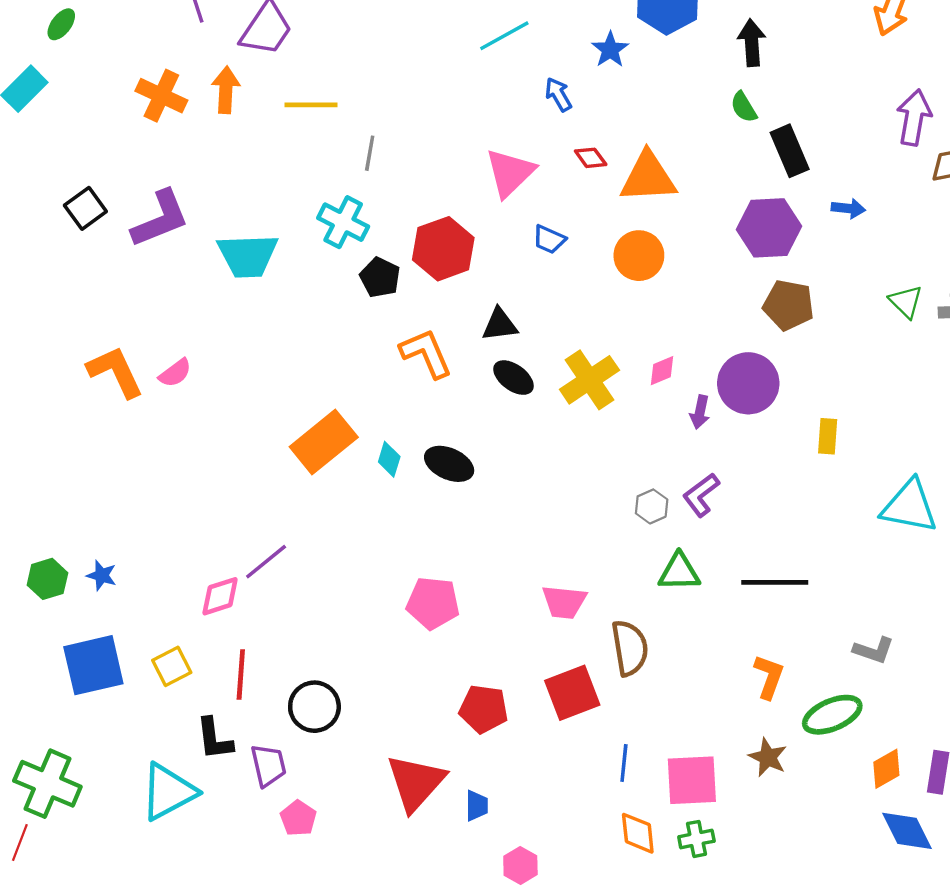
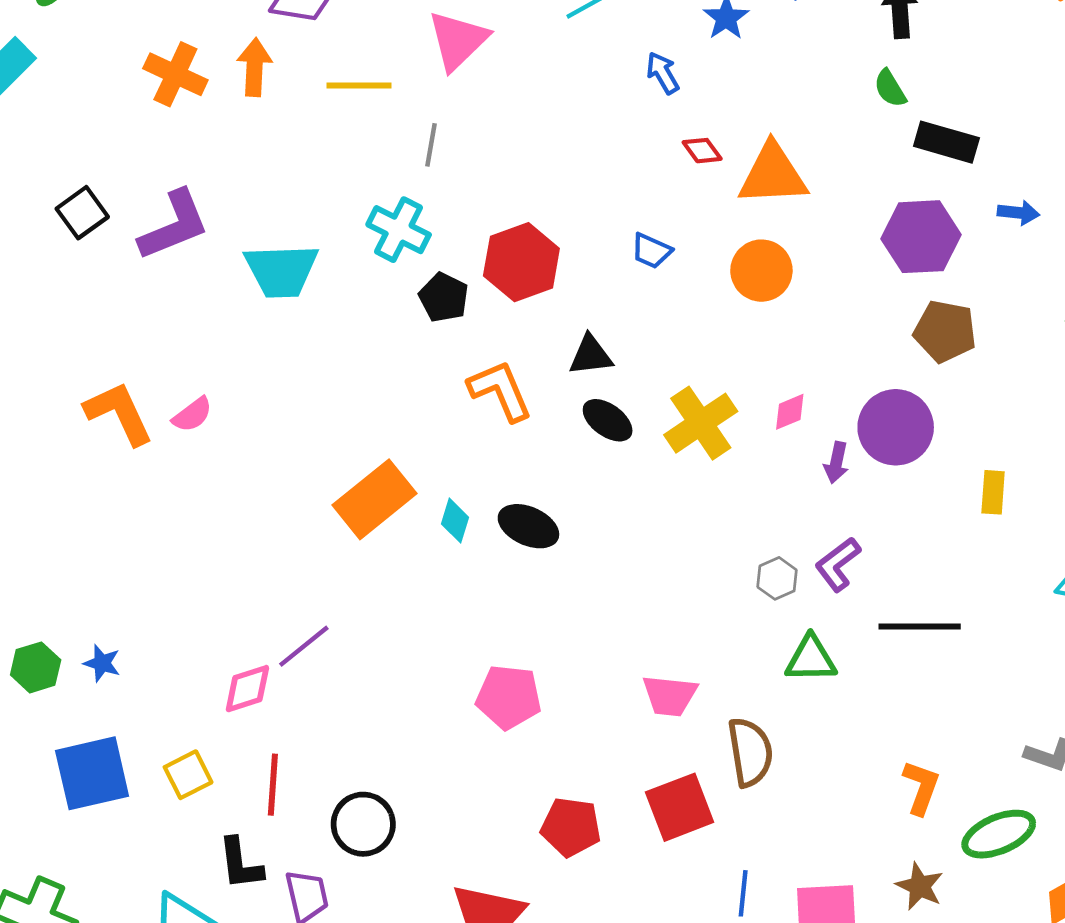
black rectangle: (790, 151) -> (946, 142), turned -51
pink triangle: (510, 173) -> (458, 40), moved
black line: (775, 582) -> (920, 626), moved

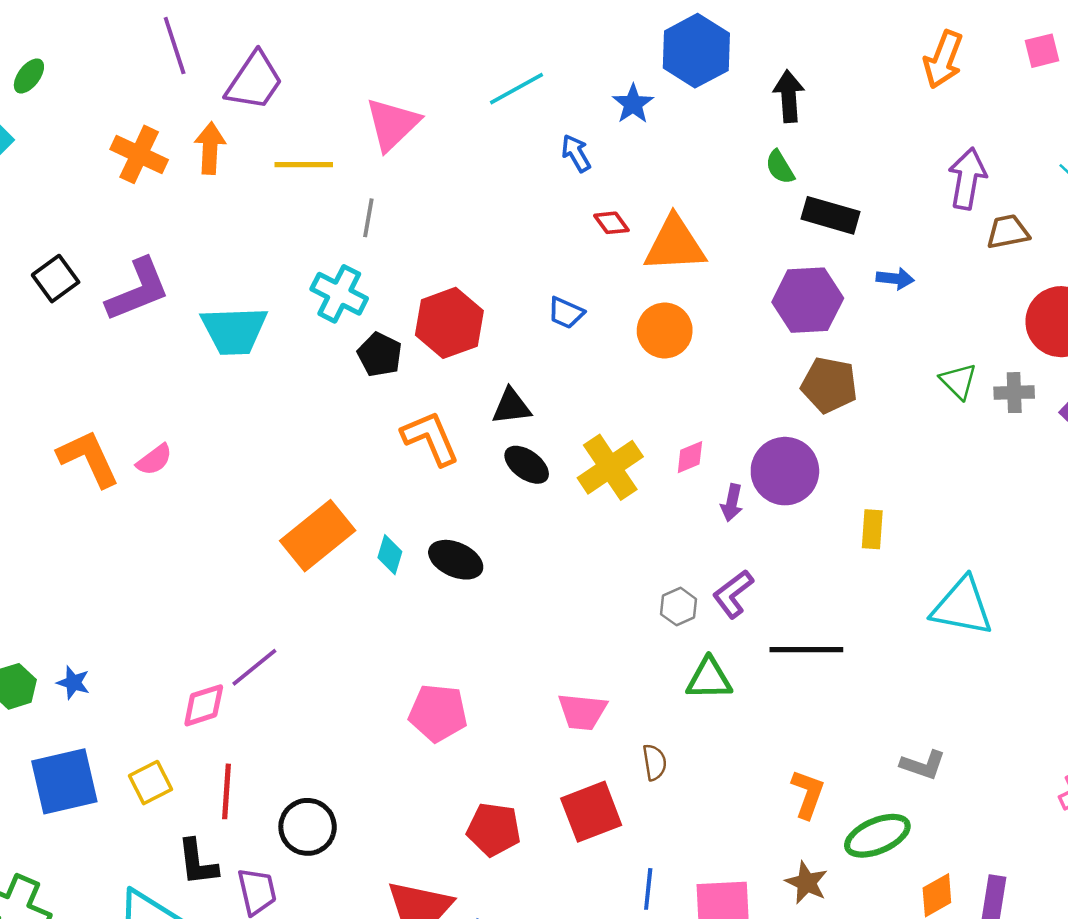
brown semicircle: (750, 752) -> (655, 762), size x0.6

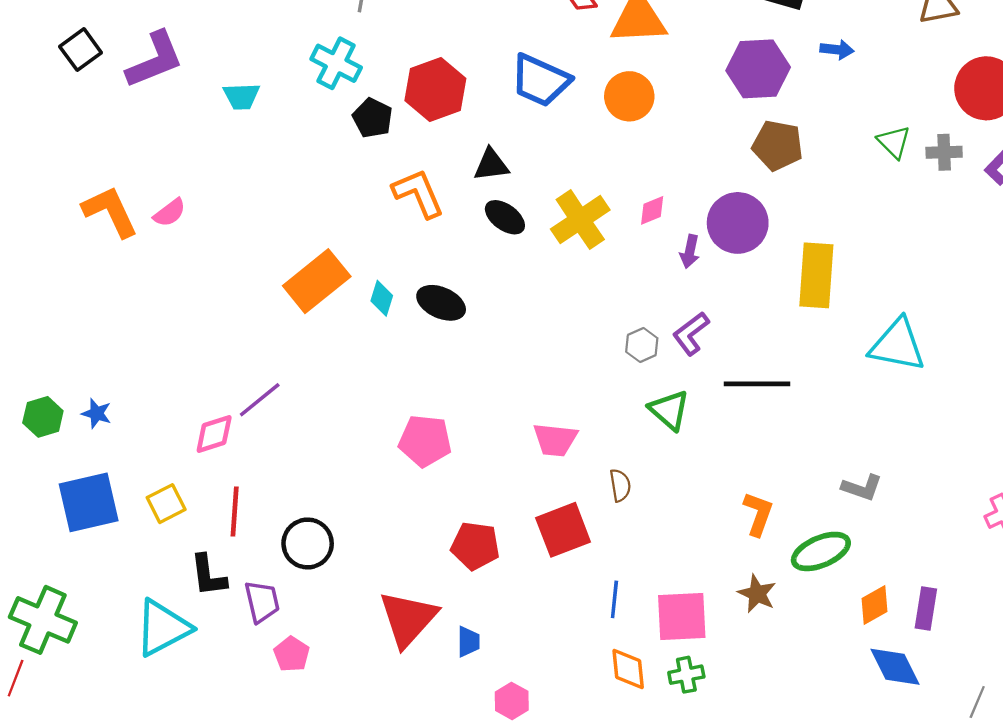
blue trapezoid: (566, 313) -> (540, 80), size x1.8
cyan trapezoid: (234, 331) -> (241, 96), size x0.6
yellow rectangle: (872, 529) -> (816, 275), size x1.8
green triangle: (709, 679) -> (669, 410), turned 42

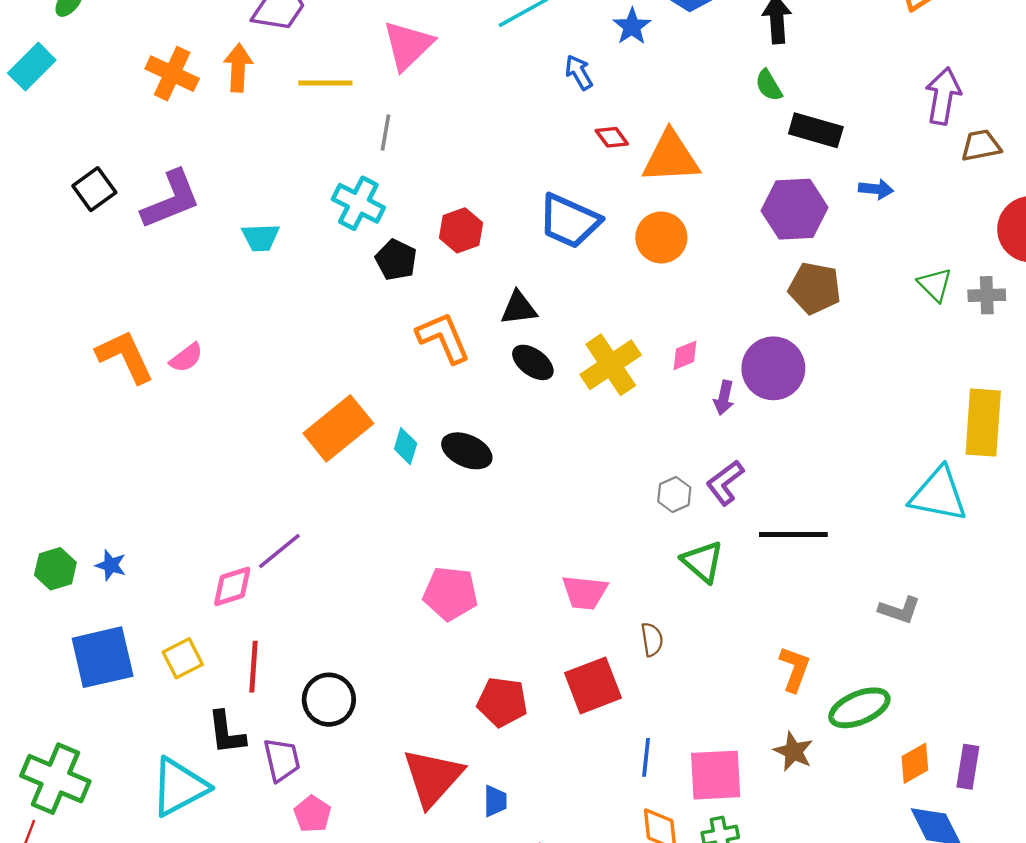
red hexagon: (435, 89) -> (461, 230), size x0.7
yellow rectangle: (816, 275) -> (983, 423), moved
gray L-shape: (862, 488) -> (900, 610), moved

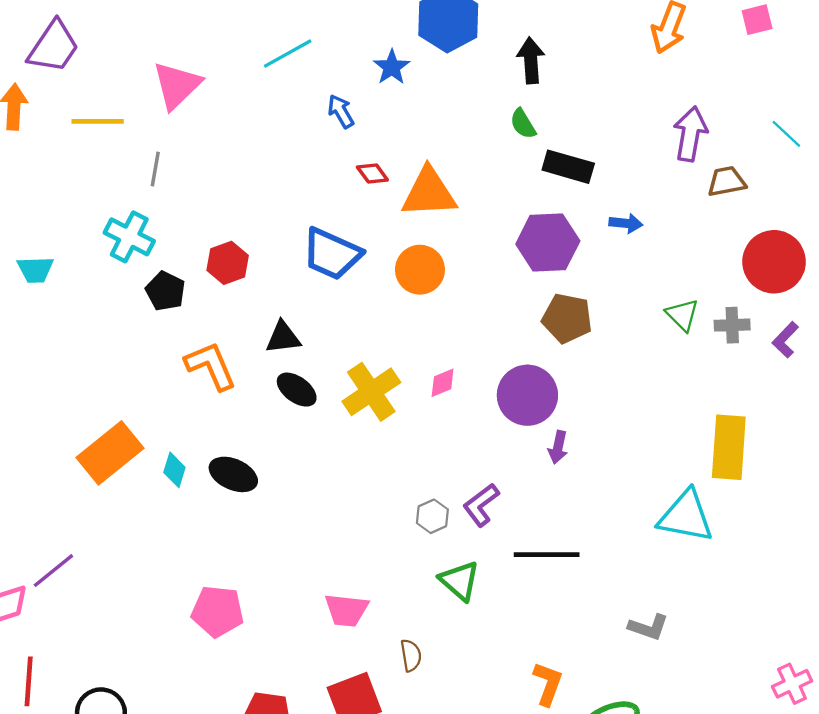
purple arrow: (724, 398) -> (558, 447), moved

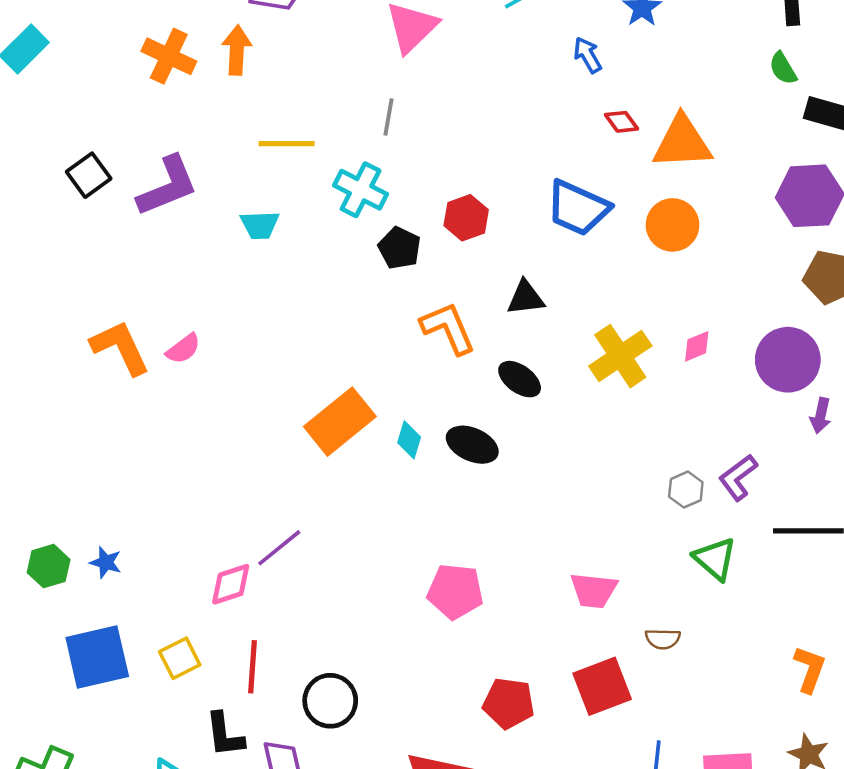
yellow line: (98, 121) -> (287, 144), moved
black ellipse: (297, 390) -> (520, 379), moved
brown semicircle: (411, 655) -> (663, 639), turned 100

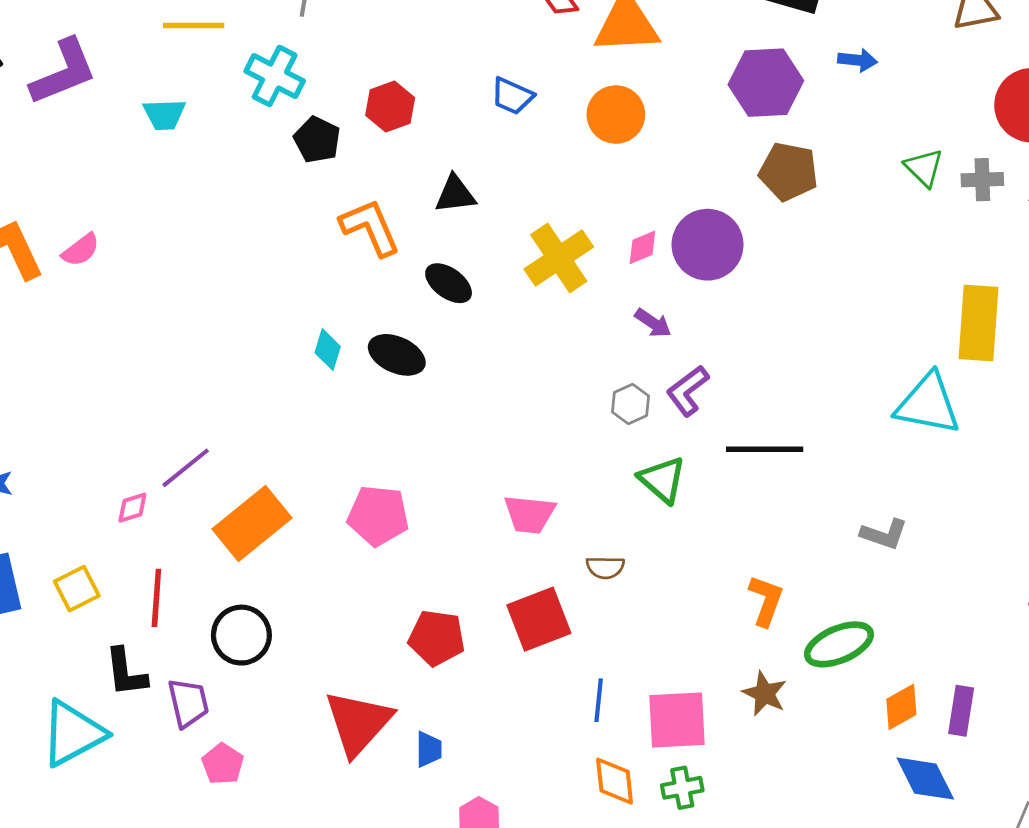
blue trapezoid: (578, 208) -> (512, 96), size x0.6
purple circle: (788, 360) -> (708, 245), moved
purple arrow: (821, 416) -> (653, 323), moved, turned -68
orange rectangle: (340, 422) -> (252, 524), moved
pink diamond: (231, 584) -> (132, 508), size x0.7

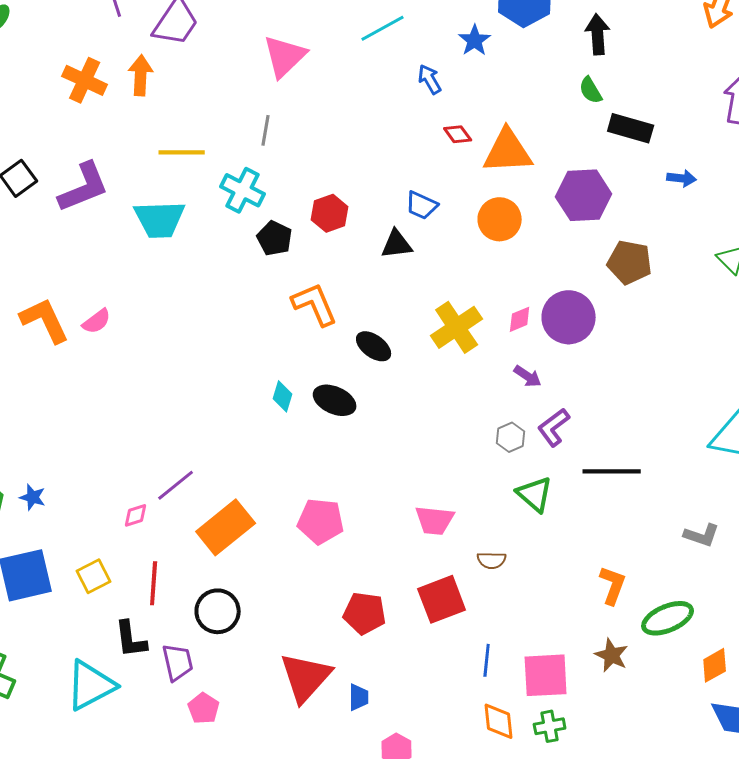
purple hexagon: (766, 83) -> (584, 195), moved
cyan trapezoid: (164, 115) -> (160, 219), size x1.6
black triangle: (455, 194) -> (397, 244), moved

